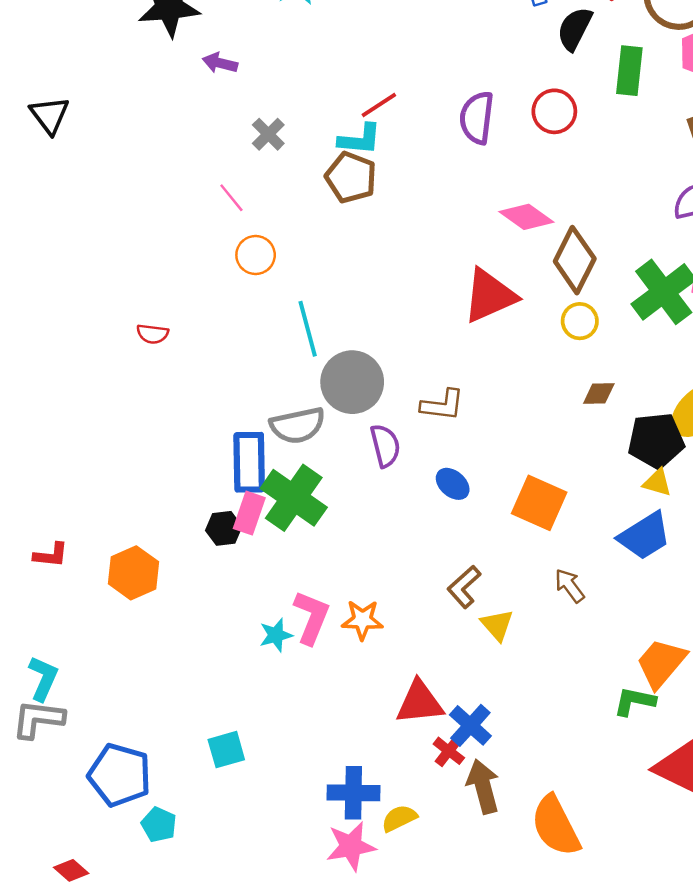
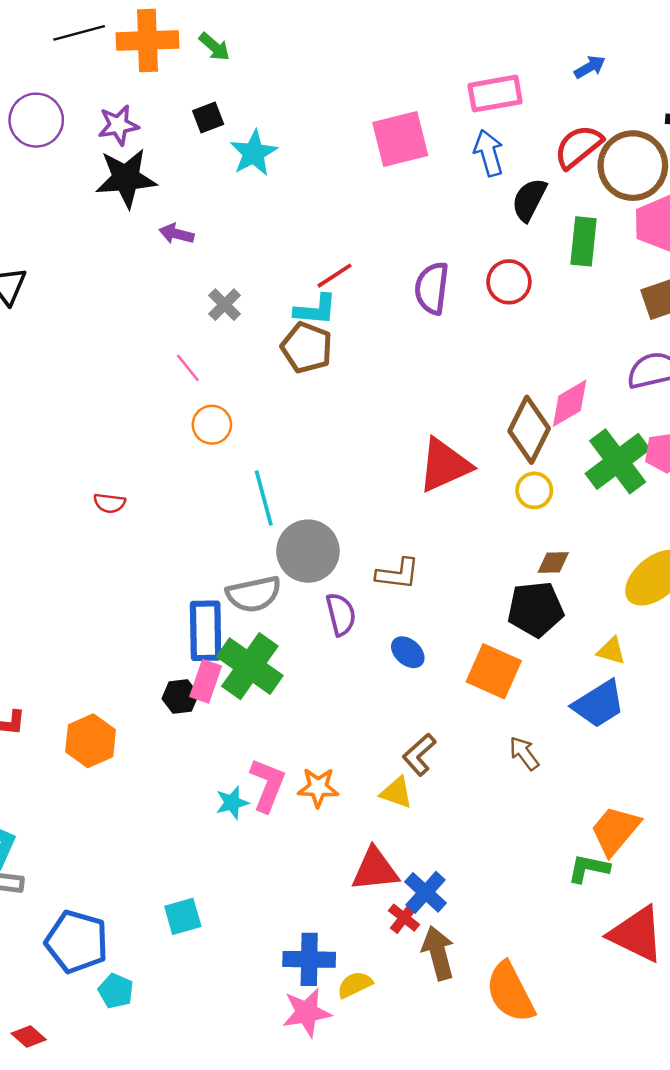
pink diamond: (526, 217) -> (570, 403), moved, turned -66
black pentagon: (656, 441) -> (535, 609), moved
yellow triangle: (497, 625) -> (396, 793), moved, turned -30

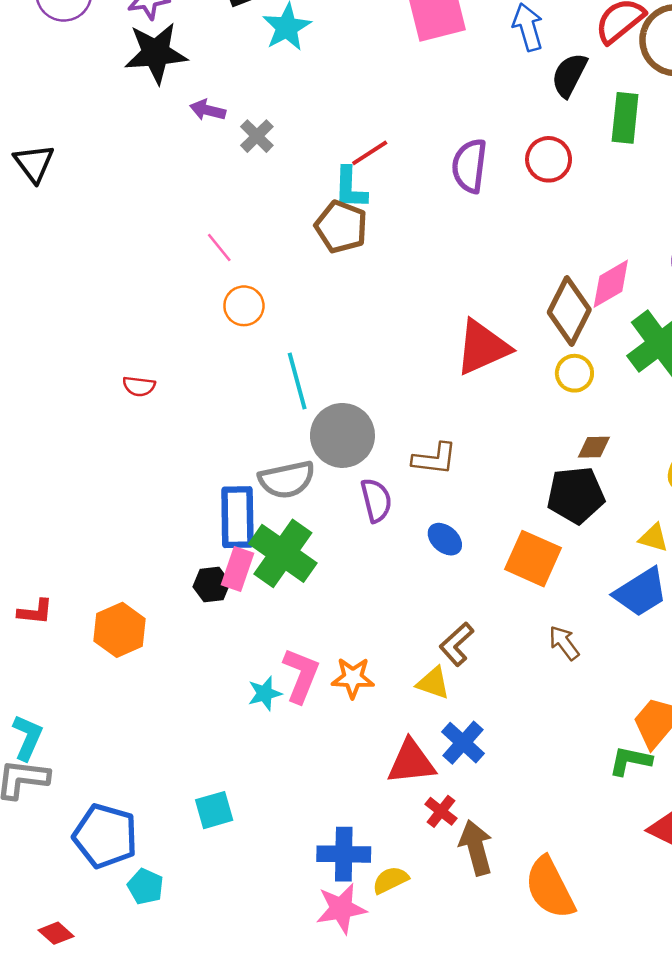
gray cross: (225, 305) -> (257, 136), moved
cyan L-shape: (316, 310) -> (350, 188), turned 87
blue cross: (426, 892) -> (463, 743), moved

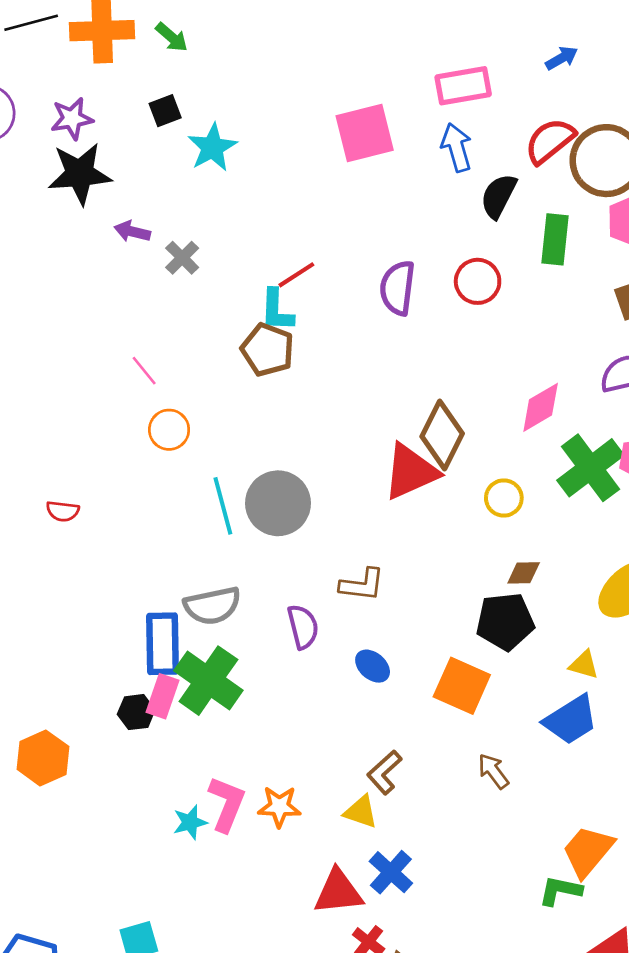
brown diamond: (569, 311) -> (442, 435), moved
gray circle: (342, 435) -> (278, 503), moved

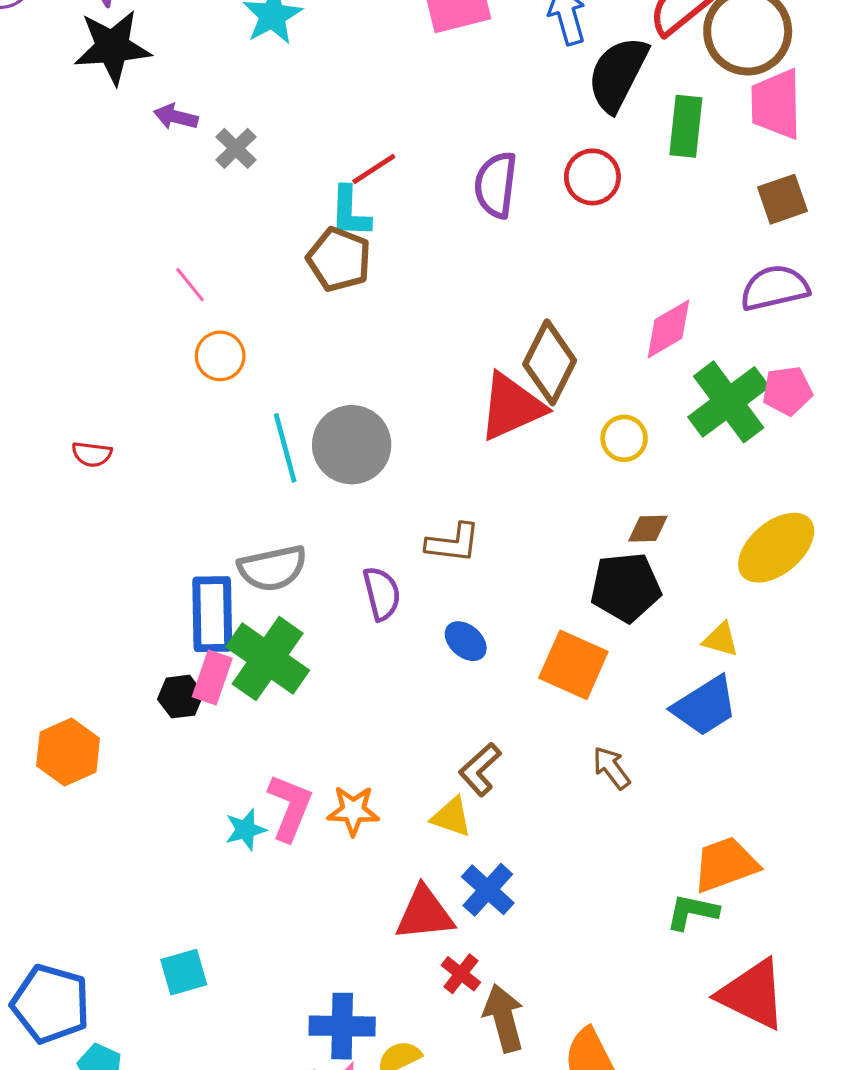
black semicircle: (499, 196) -> (618, 74), size x1.4
orange trapezoid: (588, 851) -> (725, 864), turned 30

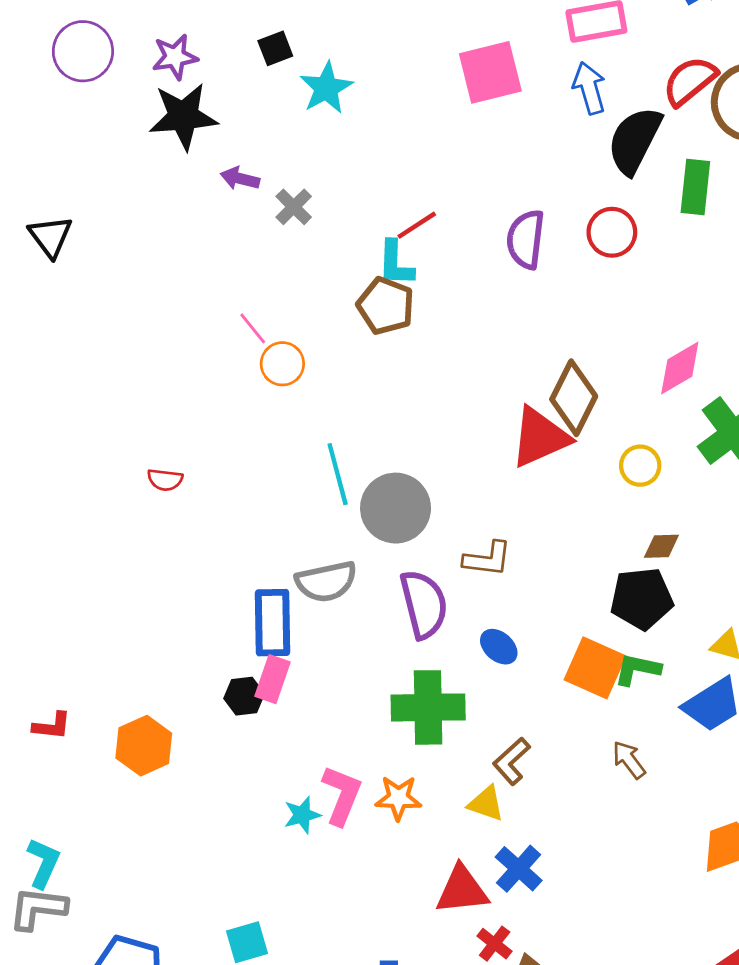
orange circle: (220, 356) -> (282, 364), moved
gray circle: (352, 445) -> (396, 508), moved
purple semicircle: (382, 594) -> (424, 604), size x1.4
green cross: (268, 659) -> (428, 707), moved, turned -36
green L-shape: (692, 912) -> (637, 669), moved

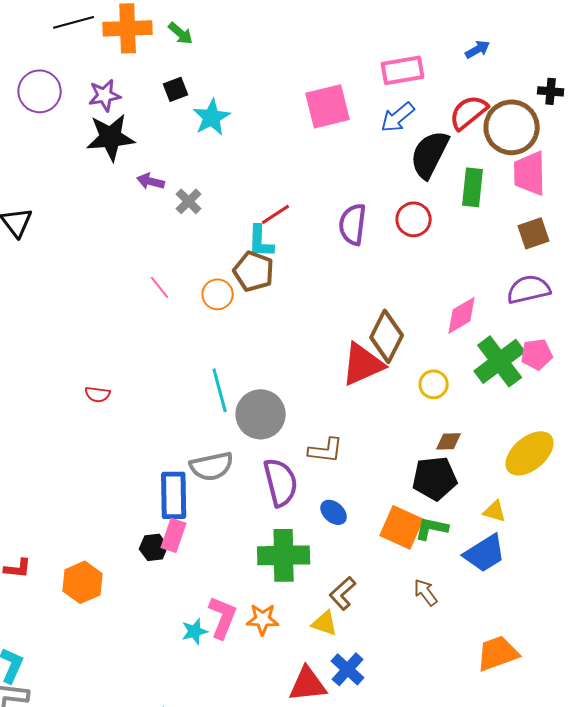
blue arrow: (589, 88) -> (398, 117), turned -114
orange circle: (282, 364) -> (218, 294), moved

